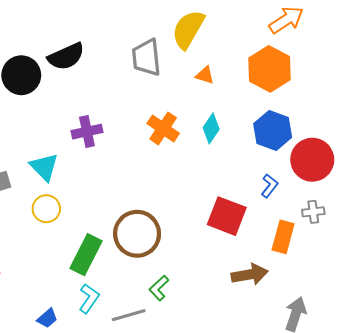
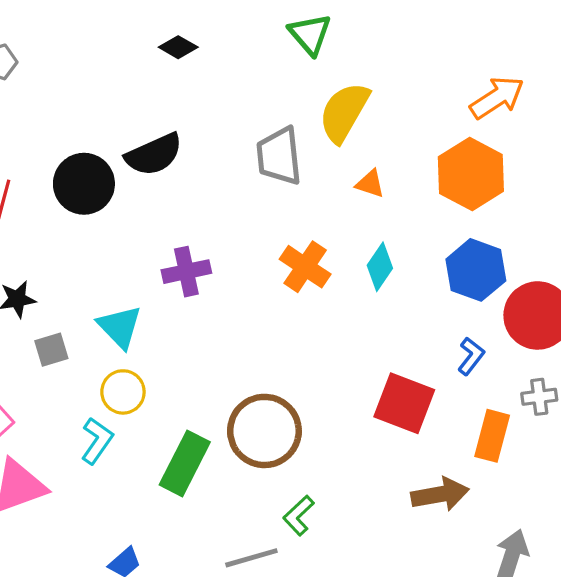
cyan L-shape: (89, 298) -> (97, 441), moved

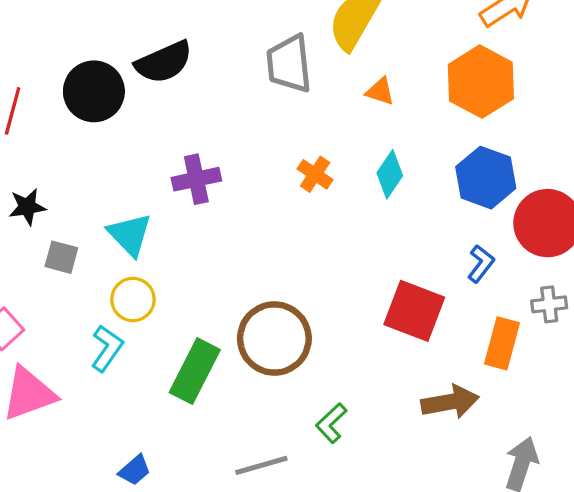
orange cross: (305, 267) -> (315, 174), size x0.7
gray square: (51, 350) -> (61, 257), turned 32
green L-shape: (299, 516) -> (331, 423), moved

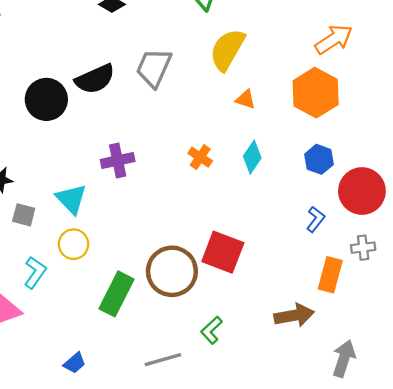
gray trapezoid: (289, 64) -> (154, 68), moved, turned 30
blue hexagon: (486, 178) -> (319, 159), size x0.7
red square: (414, 311) -> (223, 252), moved
cyan L-shape: (107, 348) -> (35, 272), moved

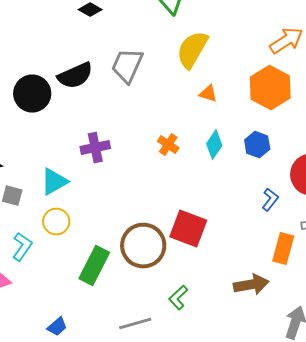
blue hexagon: (319, 159) -> (257, 145), moved
cyan triangle: (71, 199) -> (54, 182), turned 44

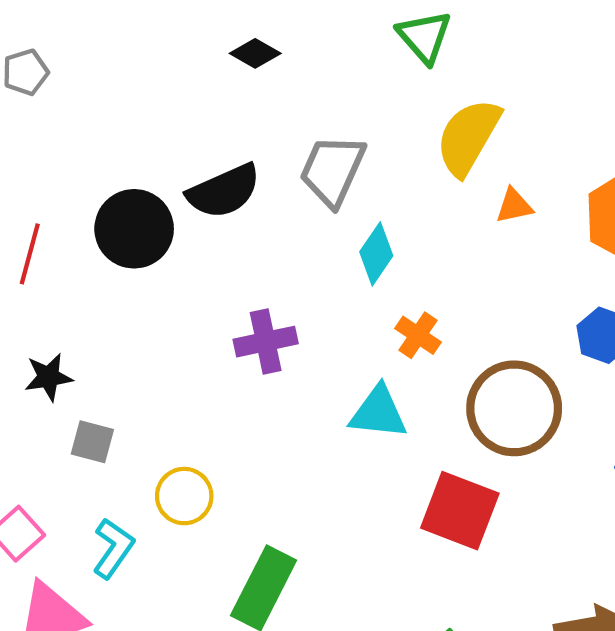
orange triangle: (208, 94) -> (514, 206), moved, turned -30
cyan diamond: (214, 145) -> (376, 254), moved
cyan triangle: (54, 182) -> (378, 413), moved, turned 36
brown circle: (143, 246) -> (514, 408), moved

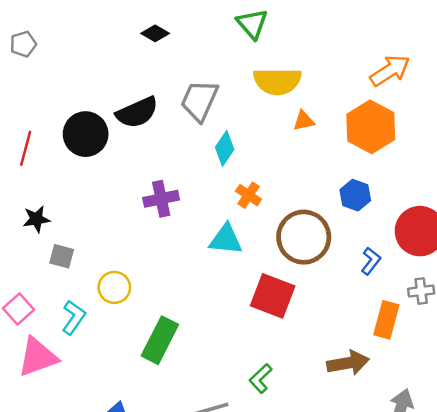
yellow semicircle: (468, 137) -> (277, 81), turned -120

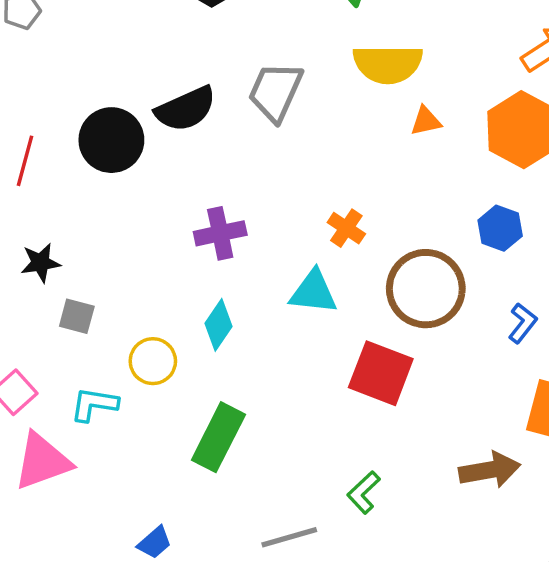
cyan diamond: (225, 148) -> (218, 325), moved
cyan L-shape: (74, 317) -> (94, 404), turned -116

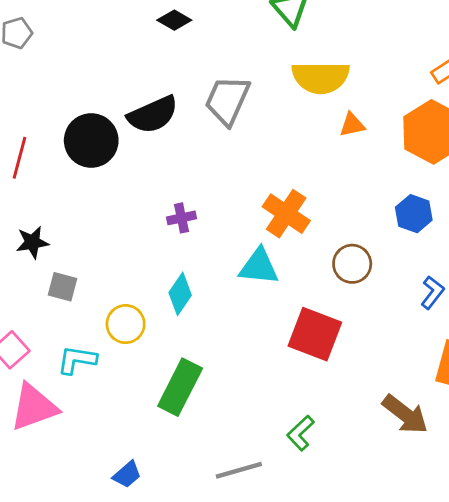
orange cross: (346, 228) -> (286, 214), size x1.5
purple cross: (220, 233) -> (182, 218), size x0.7
brown circle: (426, 289) -> (352, 264), size x0.6
brown arrow: (490, 470) -> (405, 414), turned 48

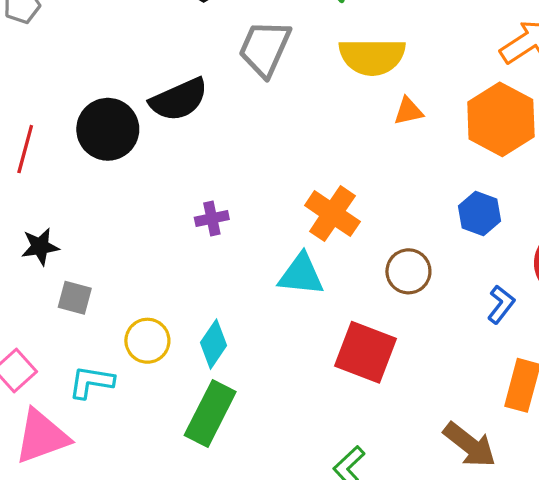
gray trapezoid: (227, 100) -> (265, 48), moved
cyan diamond: (180, 294) -> (214, 344), moved

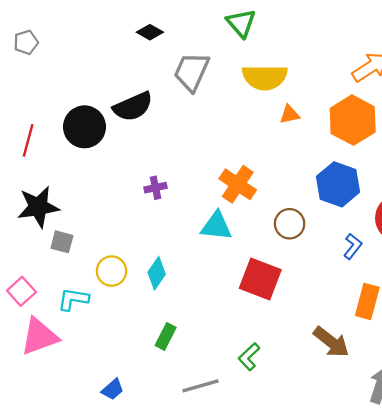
blue hexagon: (479, 214) -> (338, 184), size x1.5
black star: (40, 247) -> (38, 207), size x1.6
green rectangle: (210, 413) -> (166, 336), moved, size x0.6

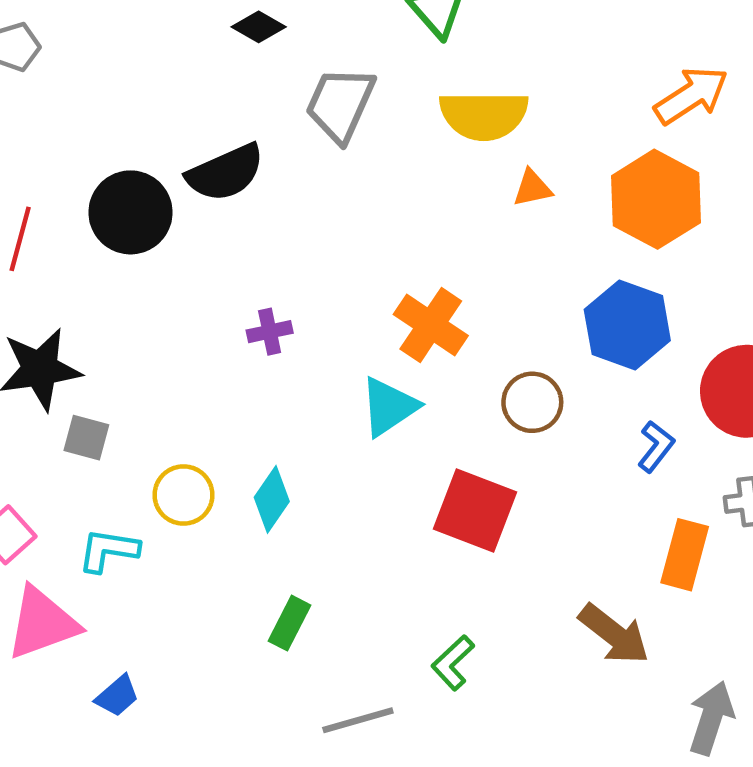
cyan triangle: (216, 226) -> (389, 407), turned -40
blue trapezoid: (113, 389) -> (117, 696), moved

